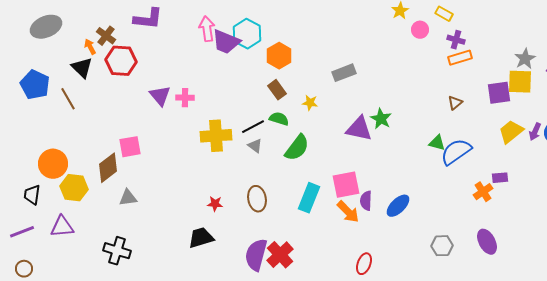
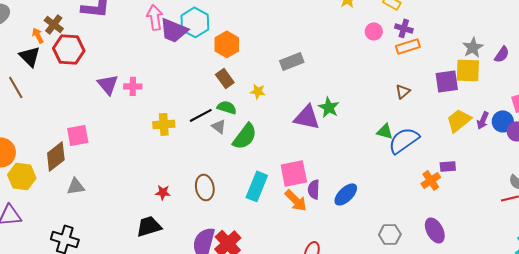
pink circle: (420, 30) -> (374, 31), moved
yellow cross: (216, 136) -> (164, 124), size x0.7
gray triangle: (255, 146) -> (219, 126), moved

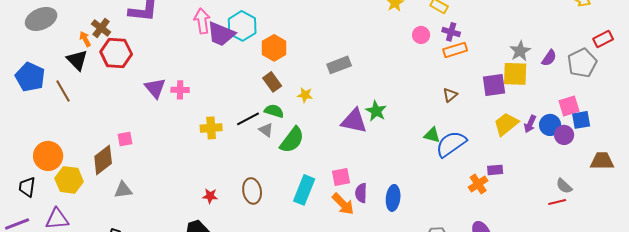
pink square: (78, 135) -> (125, 139), size x0.7
pink square: (294, 173) -> (341, 177), size x0.7
blue ellipse: (346, 194) -> (393, 198), turned -40

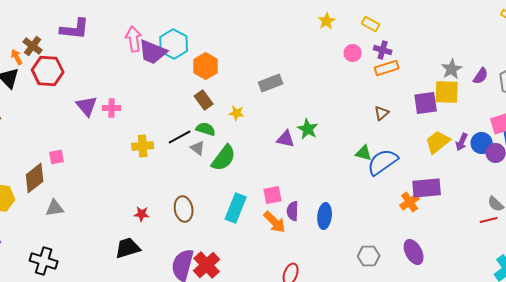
purple triangle: (354, 121) -> (286, 139), size x0.7
purple rectangle: (495, 170) -> (427, 188), size x1.8

